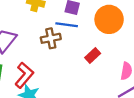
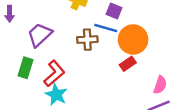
orange circle: (109, 19) -> (133, 39), moved

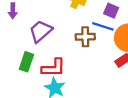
red L-shape: (54, 73) -> (53, 68), turned 40

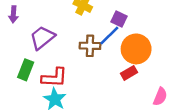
blue line: (103, 26) -> (109, 35), turned -65

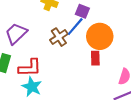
brown cross: (90, 46) -> (59, 37), turned -30
red rectangle: (129, 73) -> (95, 58), turned -56

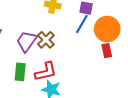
brown cross: (59, 37) -> (46, 40), moved

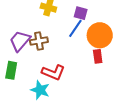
brown cross: (46, 40) -> (39, 41), turned 30
red L-shape: (46, 72) -> (53, 72), moved, turned 30

